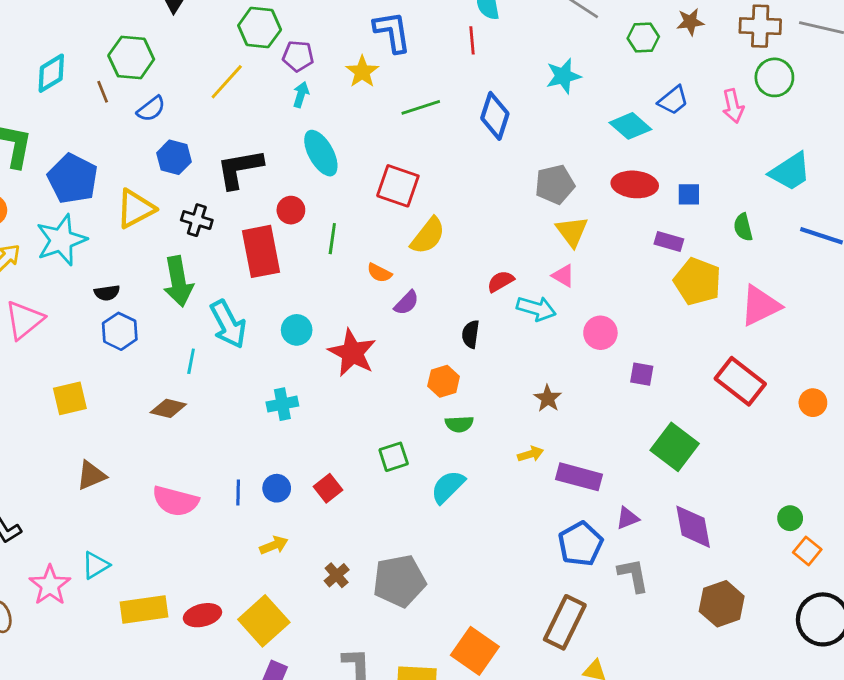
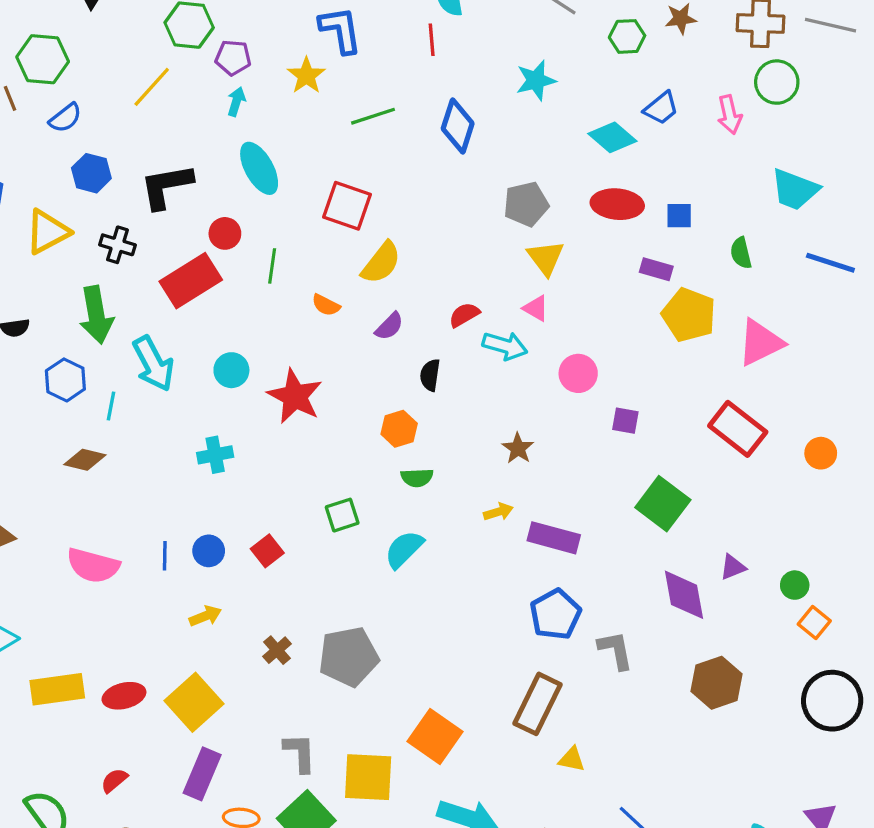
cyan trapezoid: (790, 172) -> (795, 189), turned 54
red rectangle: (261, 251) -> (191, 281), turned 69
purple semicircle: (406, 303) -> (389, 326), moved
blue hexagon: (120, 331) -> (65, 380), moved
purple triangle: (628, 518) -> (733, 567), moved

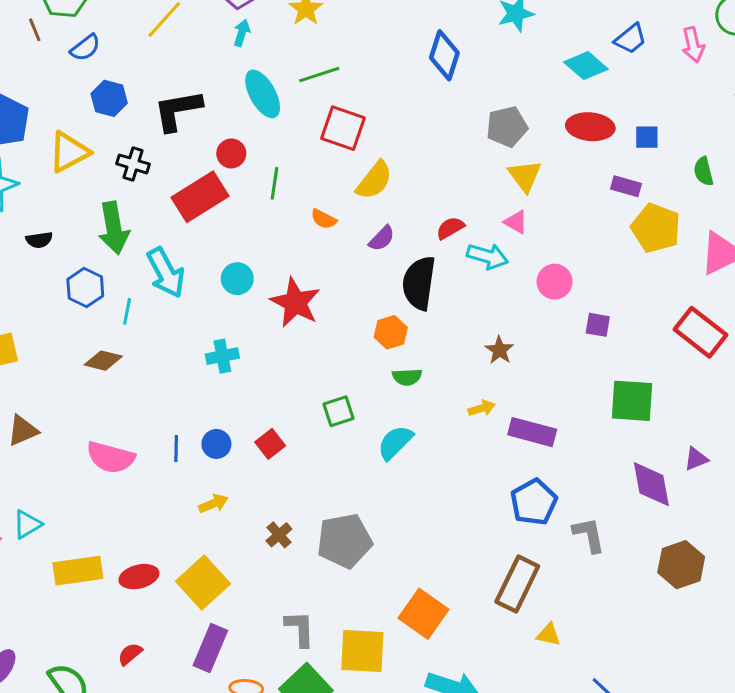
green line: (373, 116) -> (319, 75), moved
black semicircle: (430, 375) -> (419, 283), size x1.8
green square: (663, 504) -> (632, 401), turned -33

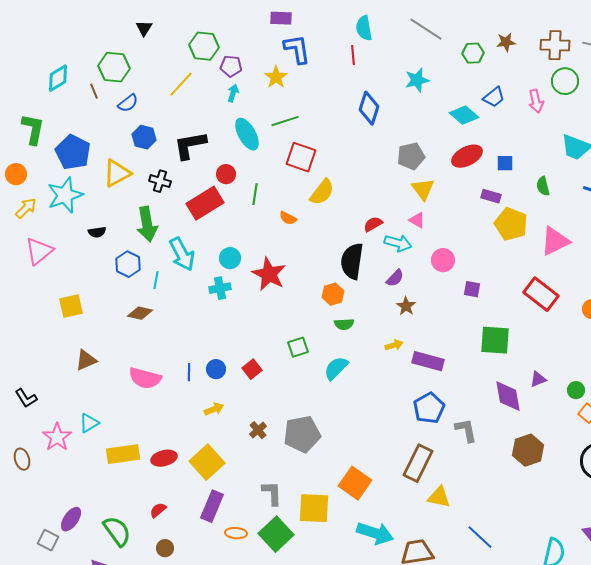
red ellipse: (590, 127) -> (467, 156), turned -32
purple semicircle: (382, 238) -> (395, 278), moved
cyan cross: (222, 356) -> (220, 288), moved
yellow triangle: (549, 635) -> (439, 497), size x1.4

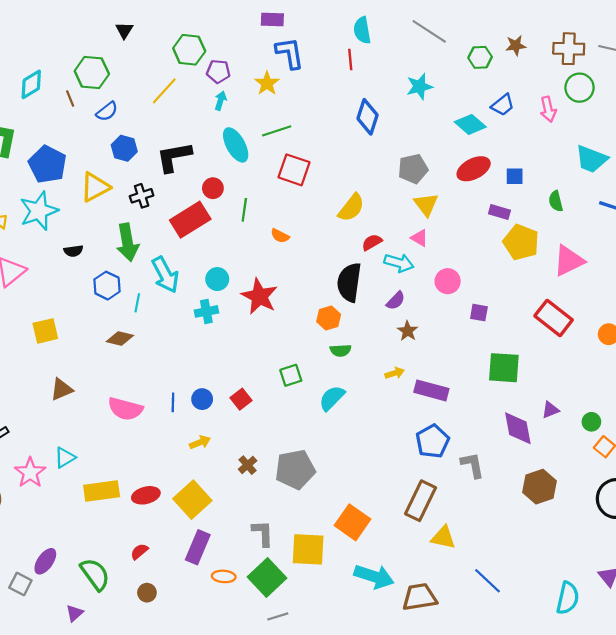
black cross: (160, 181) -> (142, 196), turned -35
yellow semicircle: (322, 192) -> (351, 208), moved

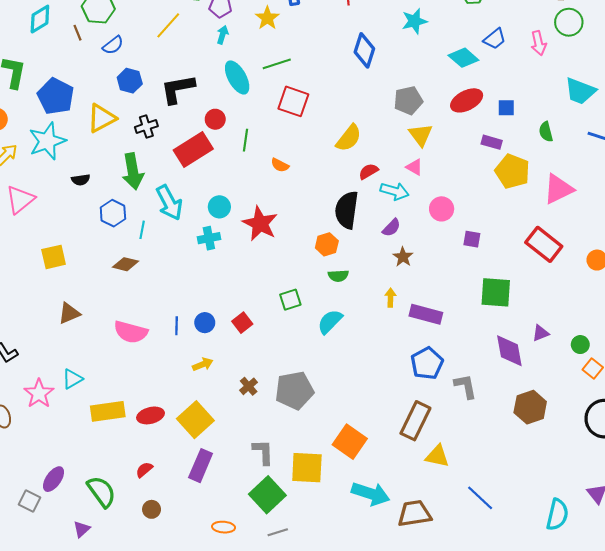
yellow arrow: (395, 373) -> (390, 298), turned -72
orange ellipse: (224, 576) -> (224, 527), moved

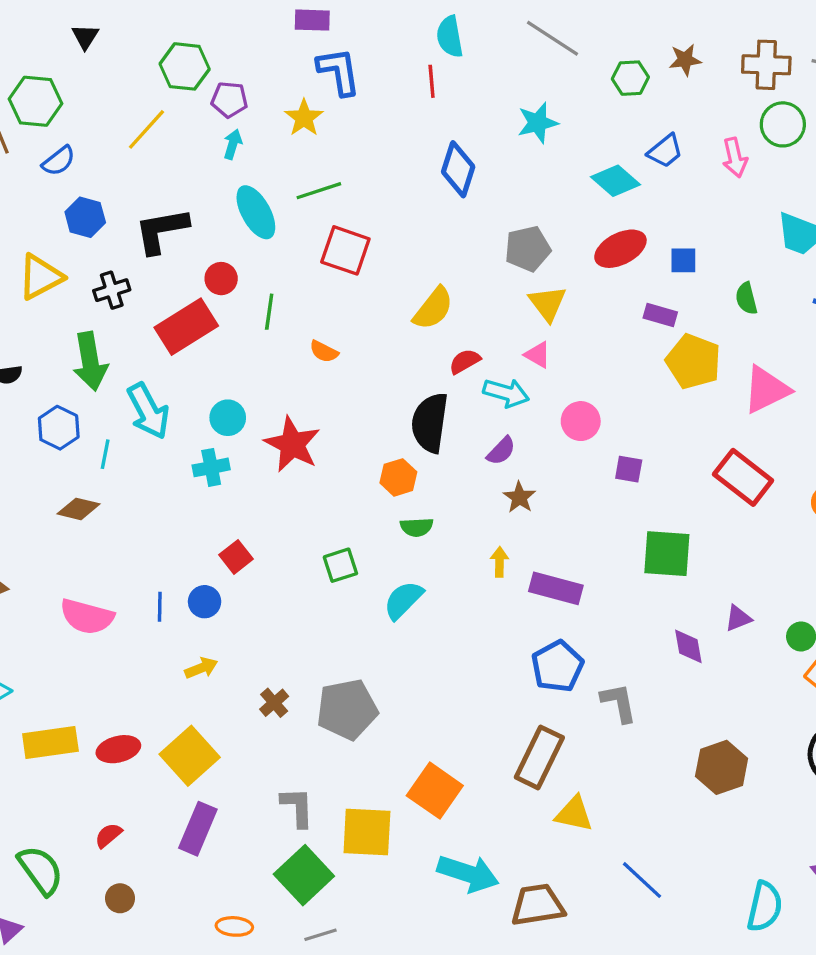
red square: (242, 323) -> (236, 557), moved
purple diamond: (509, 351) -> (688, 646), size x0.7
brown hexagon: (530, 407) -> (722, 767), moved

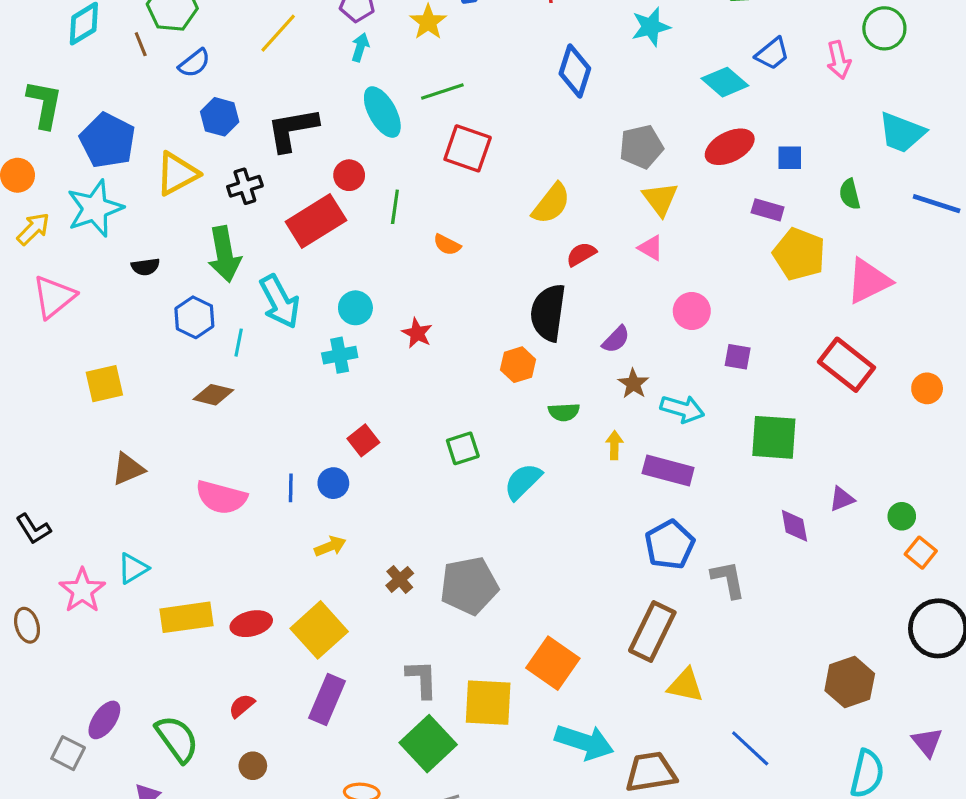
cyan arrow: (506, 393) -> (682, 409), moved
red star: (292, 444) -> (417, 333), size x0.6
green semicircle: (417, 527) -> (564, 412), moved
brown hexagon: (722, 767) -> (850, 682), moved

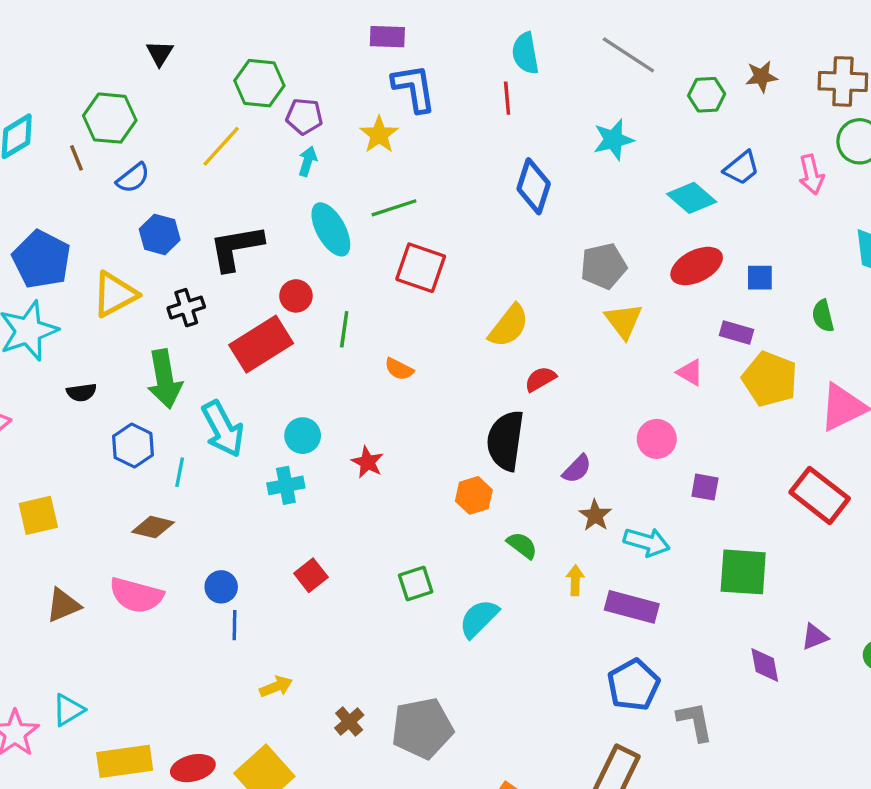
pink triangle: (651, 248) -> (690, 372), moved
green semicircle: (564, 412) -> (522, 545), turned -140
blue circle: (333, 483) -> (221, 587), moved
pink semicircle: (221, 497) -> (136, 595), moved

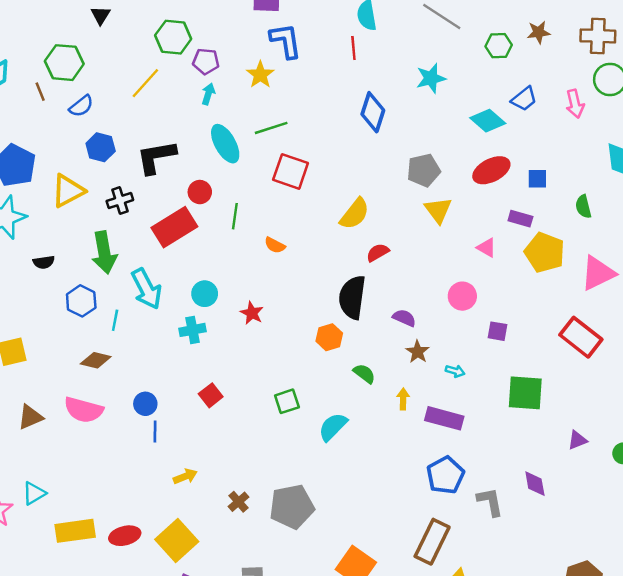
purple semicircle: (577, 469) -> (404, 318), turned -110
cyan arrow: (647, 542) -> (455, 371), size x0.6
purple diamond: (765, 665) -> (535, 484), moved

